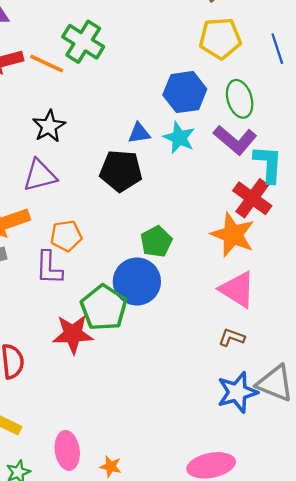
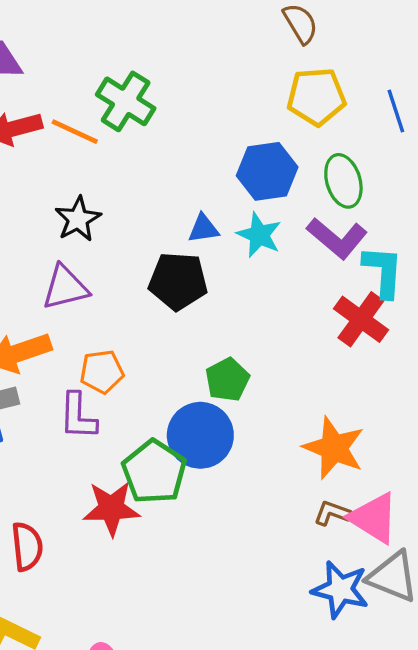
orange star: (233, 235) -> (334, 448), moved
pink triangle: (237, 290) -> (374, 518), moved
blue star: (237, 392) -> (340, 589), turned 30

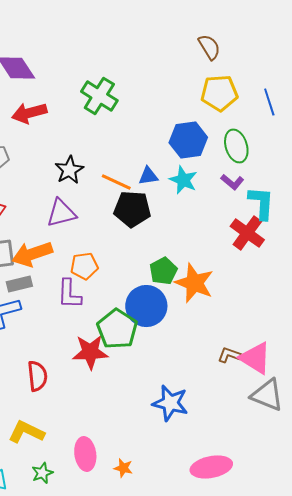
orange line: (75, 132) -> (116, 182), moved
purple L-shape: (337, 238) -> (232, 182), size x0.6
orange star: (334, 448) -> (194, 283), moved
blue star: (340, 589) -> (170, 403), moved

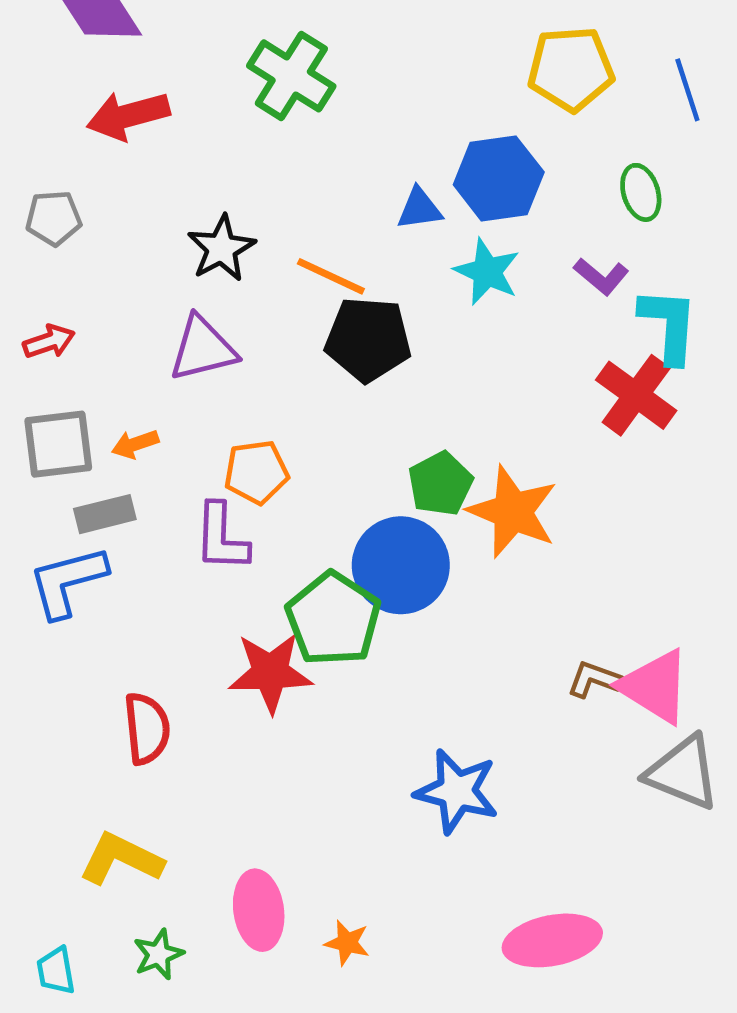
green ellipse: (236, 146) -> (641, 192), moved, size x0.7
blue triangle: (148, 176) -> (419, 209), moved
orange arrow: (32, 254) -> (135, 444), size x0.5

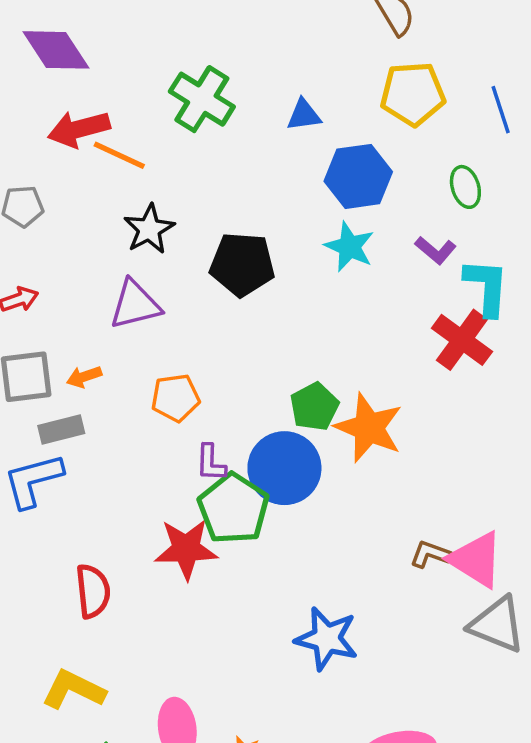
blue triangle: (419, 209) -> (304, 115), moved
orange line: (331, 276) -> (119, 155), moved
black pentagon: (368, 339) -> (242, 264), moved
purple L-shape: (221, 537) -> (211, 463), moved, size x0.7

